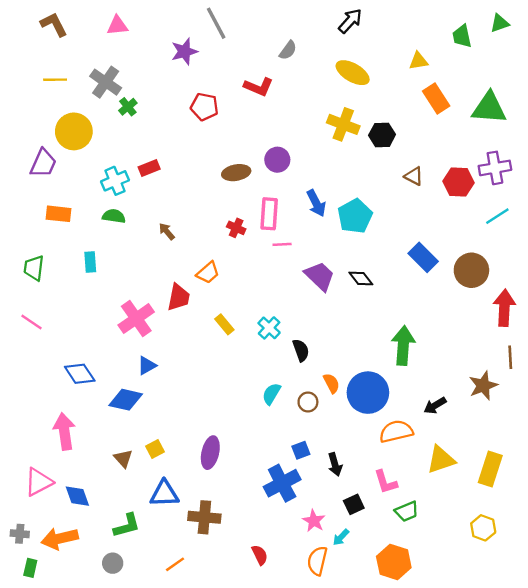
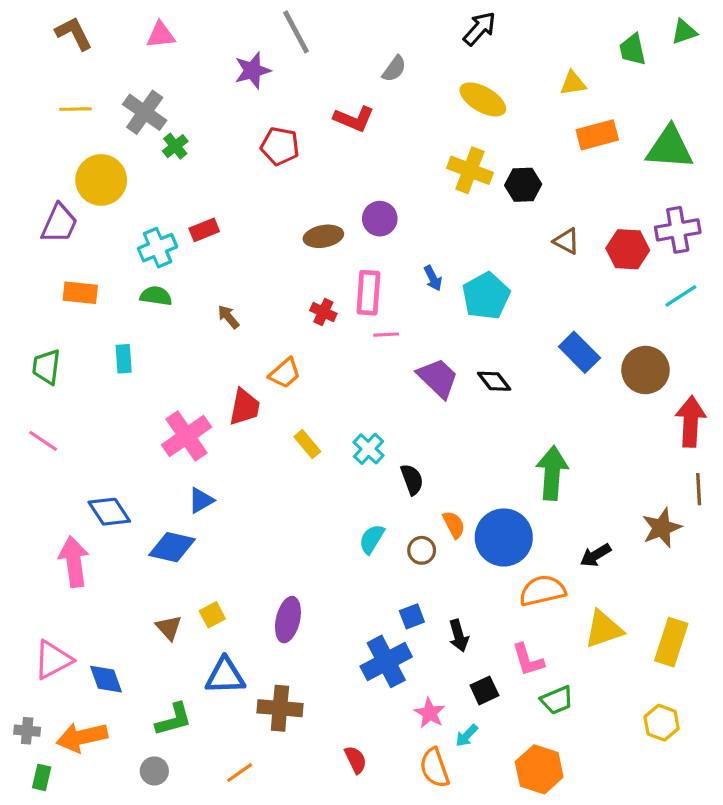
orange rectangle: (436, 99) -> (597, 135), turned -72
blue arrow: (316, 203) -> (433, 278), size x0.7
pink arrow: (64, 431) -> (74, 562), moved
orange semicircle: (317, 561) -> (435, 768), turned -32

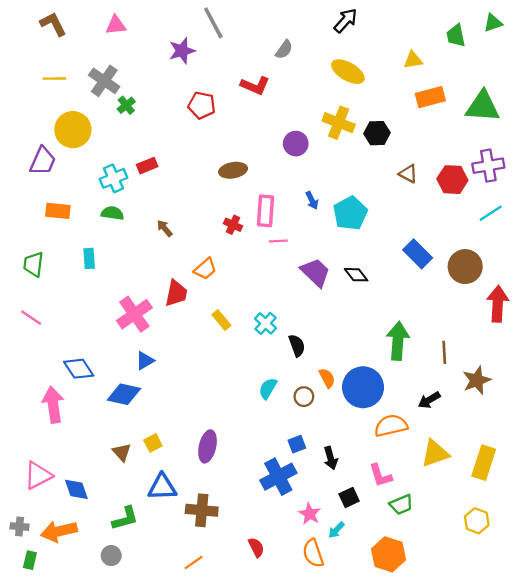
purple circle: (380, 219) -> (296, 144), moved
brown line: (699, 489) -> (444, 352), moved
orange line: (240, 773) -> (194, 562), moved

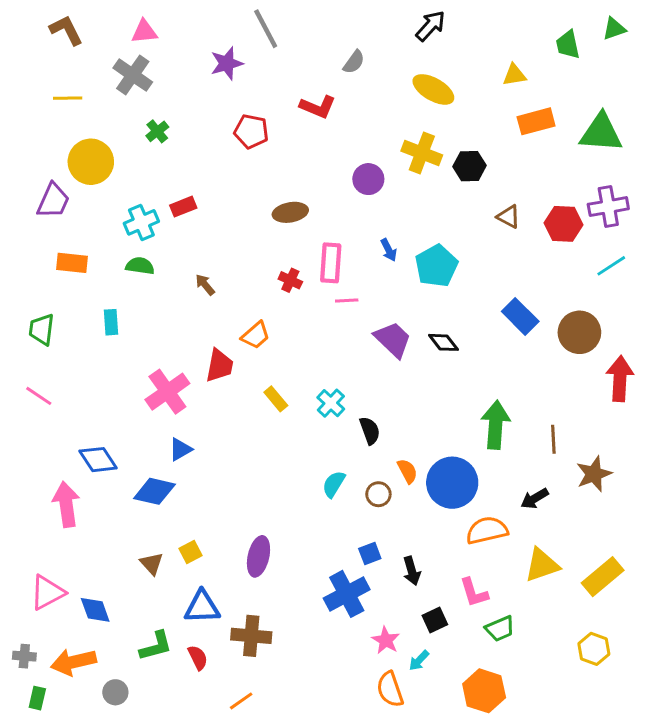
gray cross: (104, 81) -> (133, 75), moved
yellow rectangle: (484, 463) -> (603, 577), turned 32
red semicircle: (256, 547) -> (198, 658), moved
gray circle: (111, 556) -> (115, 692), moved

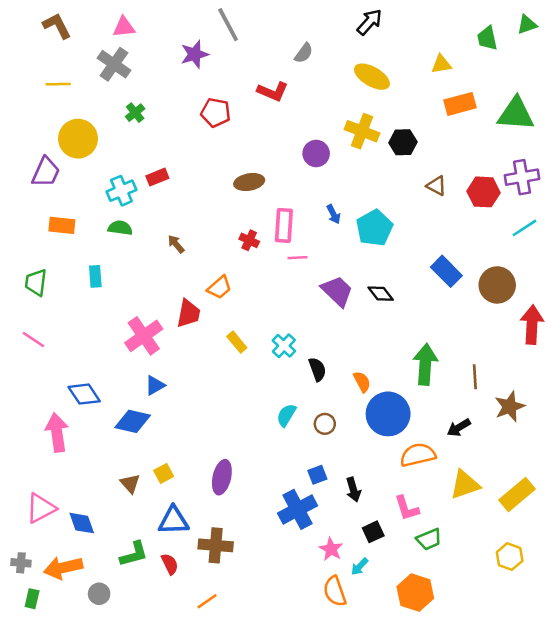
orange semicircle: (407, 471) -> (362, 382), moved

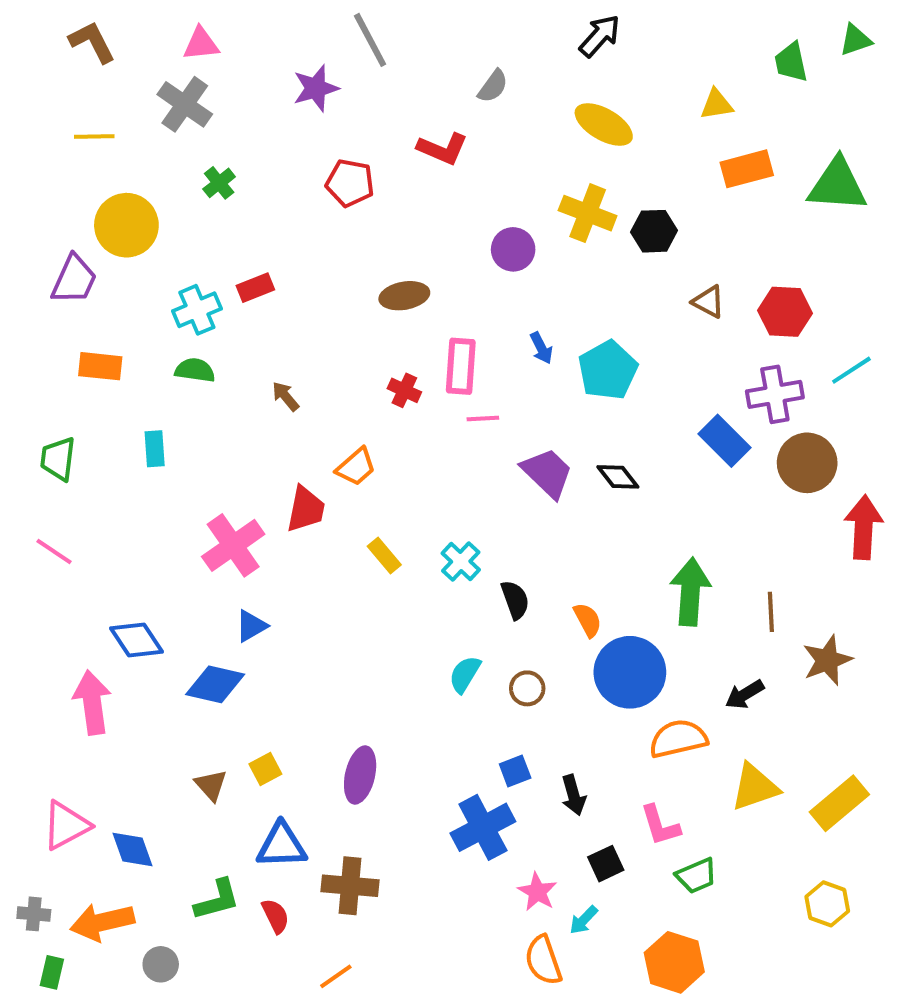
purple cross: (522, 177) -> (775, 394), moved

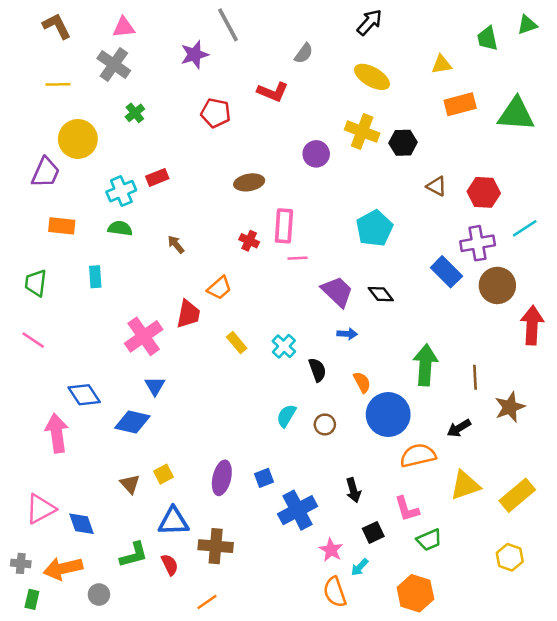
blue arrow: (541, 348) -> (347, 334), moved, turned -60
blue triangle: (251, 626) -> (155, 386), turned -30
blue square: (515, 771) -> (264, 478), moved

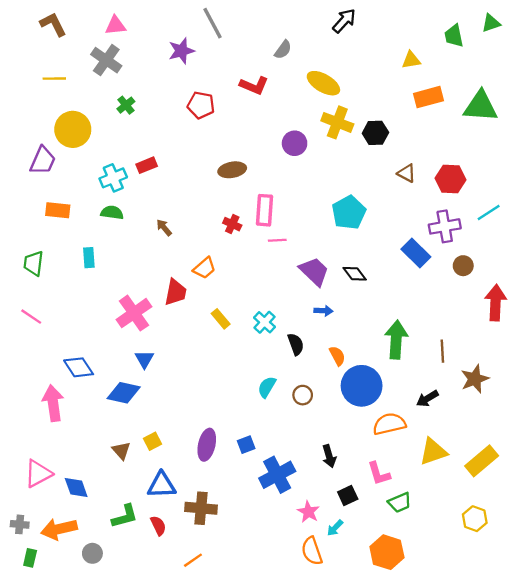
yellow ellipse: (372, 77) -> (323, 83), moved
brown circle: (497, 285) -> (463, 266), size x0.6

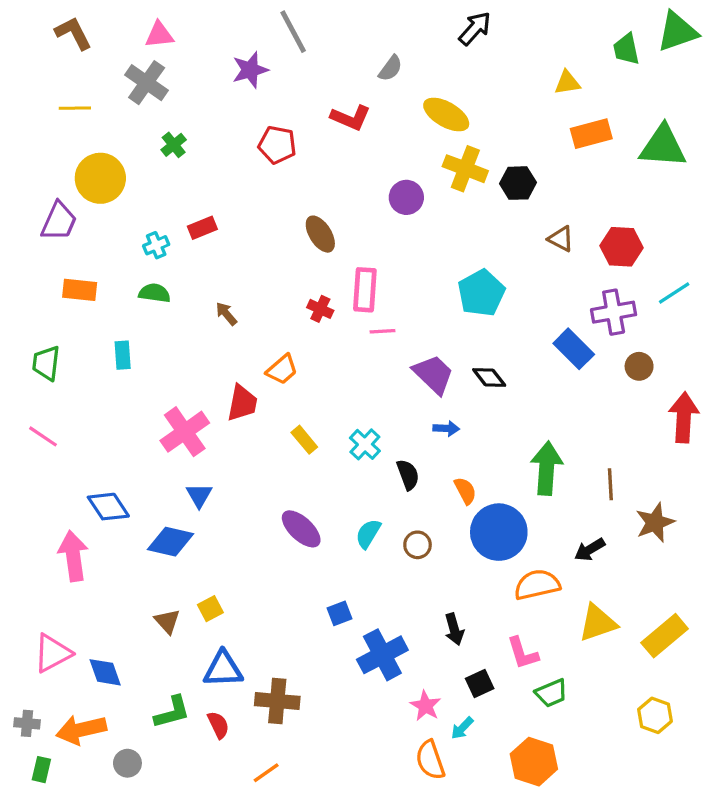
green triangle: (491, 23) -> (677, 32), size x1.6
brown ellipse: (232, 170) -> (320, 234), turned 68
cyan cross: (113, 178) -> (156, 245), size x0.7
purple ellipse: (207, 445) -> (301, 529), moved, turned -60

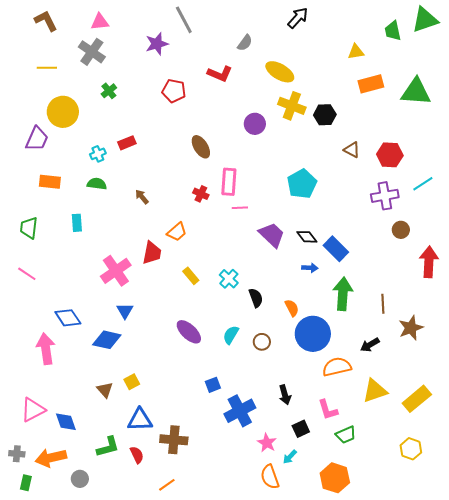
blue rectangle: (574, 349) -> (336, 249), moved
blue arrow: (446, 428) -> (310, 268), moved

